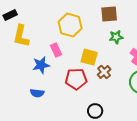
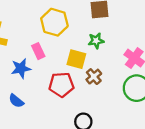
green star: (116, 37) -> (96, 41), moved
blue semicircle: (37, 93) -> (16, 101), turned 32

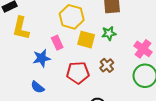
yellow square: (76, 59) -> (86, 40), moved

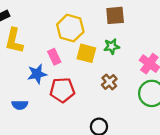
red pentagon: (78, 73) -> (62, 90), moved
blue semicircle: (38, 87) -> (20, 105), moved, turned -40

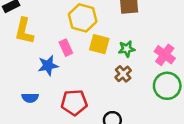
green star: (112, 46) -> (127, 49), moved
red pentagon: (62, 90) -> (74, 102), moved

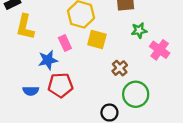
green star: (127, 49) -> (139, 30), moved
green circle: (167, 86) -> (136, 94), moved
red pentagon: (74, 102) -> (60, 85), moved

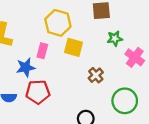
pink rectangle: (65, 43) -> (42, 51), turned 40
green circle: (136, 94) -> (125, 101), moved

